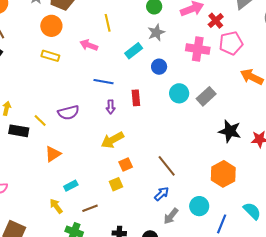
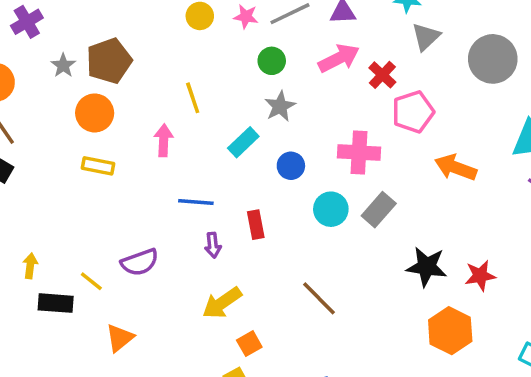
pink arrow: (89, 45) -> (164, 140), turned 78
pink cross: (198, 49) -> (359, 152), moved
brown line: (167, 166) -> (319, 298), moved
orange hexagon: (223, 174) -> (450, 331), moved

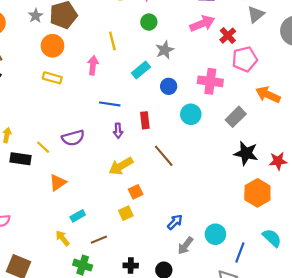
green circle: (272, 61) -> (149, 22), moved
gray rectangle: (379, 210) -> (236, 117), moved
brown line: (319, 298) -> (164, 156), moved

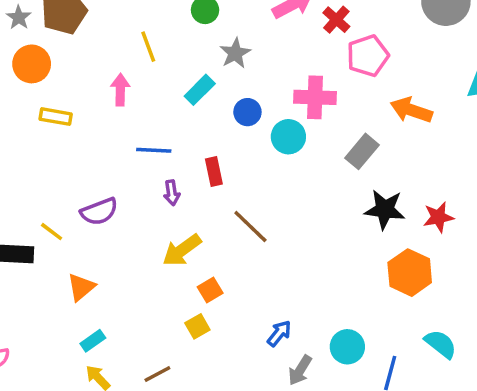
orange circle: (52, 46) -> (32, 64), moved
cyan circle: (191, 114) -> (288, 137), moved
cyan rectangle: (78, 216) -> (93, 341), moved

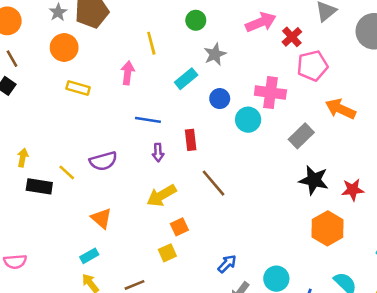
orange triangle: (81, 287) -> (101, 218), moved, turned -45

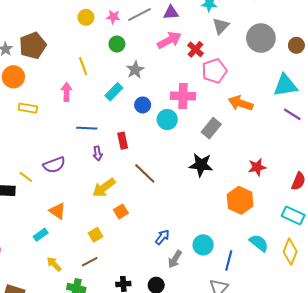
black star: (314, 180) -> (201, 165), moved
yellow square: (167, 253) -> (96, 235), moved
cyan rectangle: (89, 256) -> (41, 235), moved

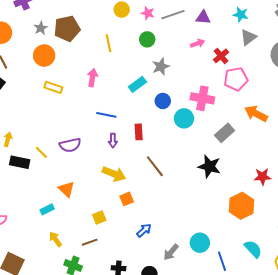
pink arrow: (169, 40) -> (198, 43), size x0.6
yellow line: (83, 66) -> (109, 43), moved
yellow arrow: (104, 188) -> (114, 174), turned -130
blue arrow: (162, 237) -> (144, 230), moved
blue line: (229, 260) -> (222, 261), turned -42

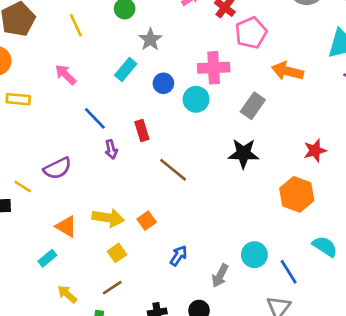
pink arrow: (92, 78) -> (66, 75), turned -42
blue line: (106, 115) -> (95, 118), turned 48
yellow arrow: (114, 174) -> (108, 218), moved

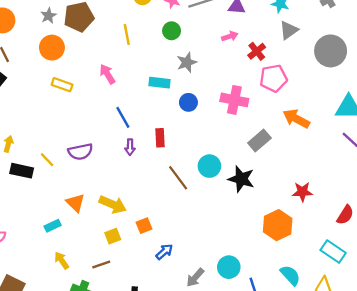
cyan rectangle: (126, 70) -> (159, 83), turned 42
cyan circle: (196, 99) -> (209, 166), moved
orange square: (147, 221) -> (144, 226), moved

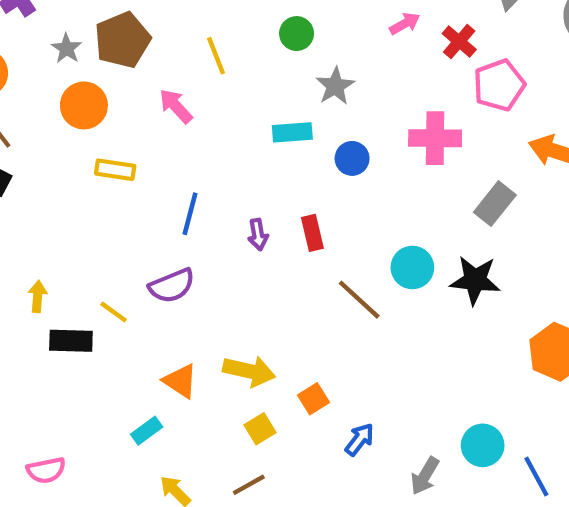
pink arrow: (107, 74) -> (176, 106), moved
blue line: (123, 117) -> (190, 214), moved, turned 55
purple arrow: (130, 147) -> (258, 235), moved

